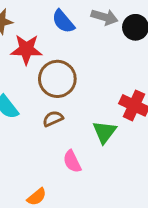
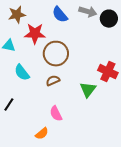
pink semicircle: (72, 161) -> (56, 114), moved

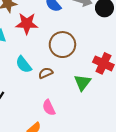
brown circle: (56, 54) -> (62, 45), moved
cyan semicircle: (22, 73) -> (24, 65), moved

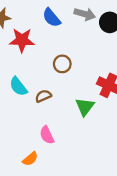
brown circle: (62, 45) -> (62, 64), size x0.6

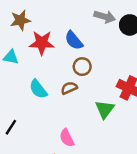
blue semicircle: (52, 18) -> (74, 40), moved
brown semicircle: (43, 96) -> (69, 88), moved

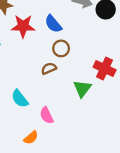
cyan semicircle: (38, 89) -> (20, 99), moved

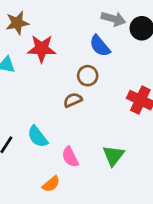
blue semicircle: (53, 24) -> (100, 46), moved
green triangle: (82, 89) -> (113, 156), moved

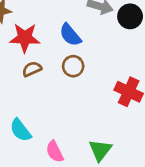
blue semicircle: (100, 46) -> (70, 35), moved
brown semicircle: (73, 100) -> (32, 69), moved

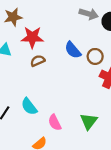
blue semicircle: (70, 35) -> (73, 50), moved
brown circle: (73, 66) -> (95, 56), moved

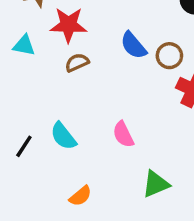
green triangle: (89, 121) -> (156, 184), moved, turned 30
pink semicircle: (55, 122) -> (123, 134), moved

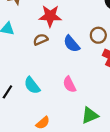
red star: (68, 25) -> (50, 16), moved
blue semicircle: (133, 45) -> (72, 44), moved

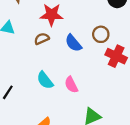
cyan semicircle: (32, 85) -> (45, 80), moved

